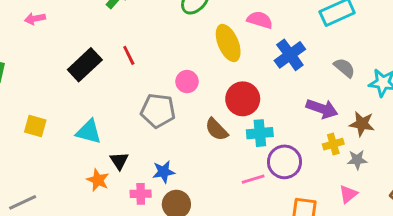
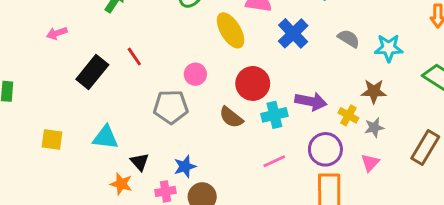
pink arrow: (35, 19) -> (57, 33), moved
purple arrow: (322, 109) -> (311, 101), moved
yellow cross: (333, 144) -> (348, 115), turned -36
purple circle: (284, 162) -> (325, 149), moved

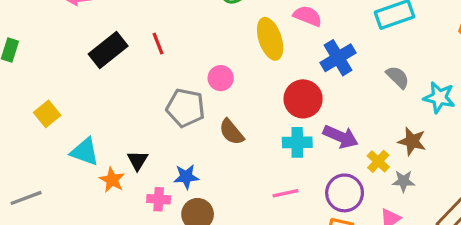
red circle: (253, 83) -> (303, 99), moved
brown semicircle: (231, 117) -> (231, 132), moved
cyan triangle: (105, 137) -> (85, 152), moved
yellow square: (52, 139) -> (47, 114), turned 30

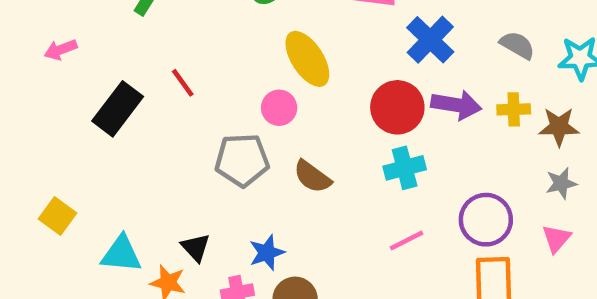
yellow ellipse: (270, 39) -> (307, 59), moved
purple arrow: (341, 137) -> (456, 105), moved
yellow cross: (378, 161) -> (514, 109), moved, turned -30

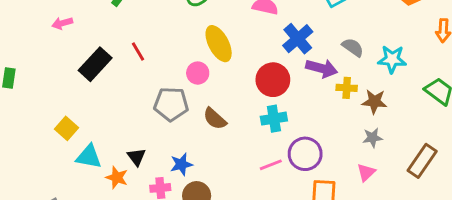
purple arrow: (456, 105) -> (322, 68), moved
yellow square: (58, 216) -> (66, 128), moved
purple circle: (486, 220) -> (305, 154), moved

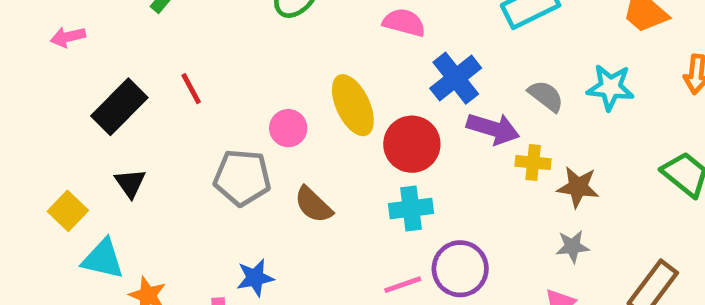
yellow ellipse: (219, 44) -> (353, 105), moved
cyan star: (392, 59) -> (610, 87), moved
black triangle: (136, 157) -> (130, 183), moved

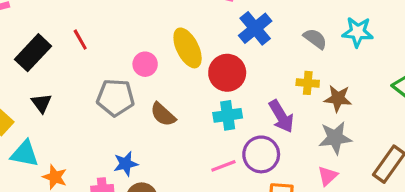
purple arrow: (493, 129) -> (281, 116), moved, turned 44
gray star: (572, 246) -> (335, 138), size x1.5

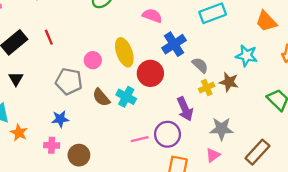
gray semicircle: (315, 39) -> (200, 65), moved
yellow cross: (308, 83) -> (207, 87), turned -35
brown star: (338, 98) -> (229, 82), moved
cyan cross: (228, 115) -> (126, 97), moved, turned 30
blue star: (126, 164) -> (60, 119), moved

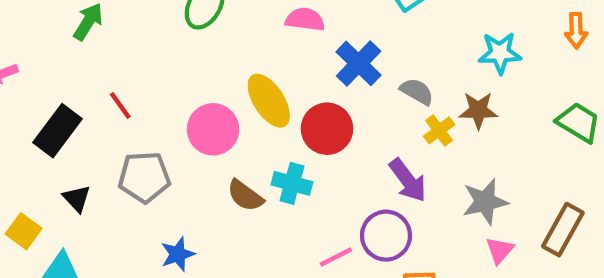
pink circle: (93, 60) -> (213, 129), size x1.5
gray pentagon: (69, 81) -> (144, 177), moved
pink triangle: (213, 155) -> (500, 250), moved

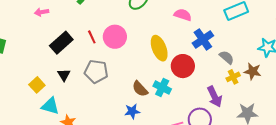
pink circle: (213, 129) -> (115, 37), moved
blue star: (178, 254) -> (132, 111), moved

